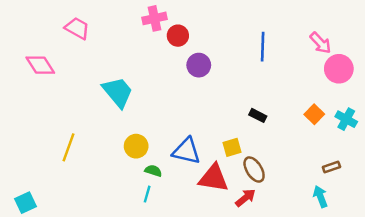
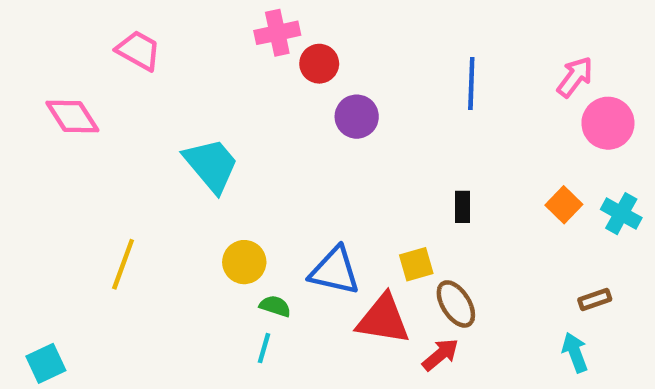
pink arrow: (320, 43) -> (575, 77), turned -100
black rectangle: (258, 115) -> (462, 207), turned 63

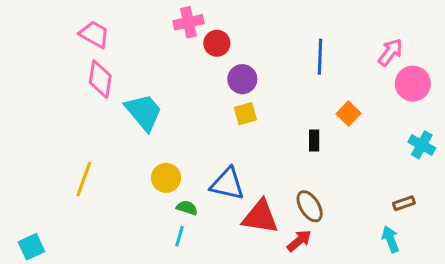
pink diamond: (72, 117) -> (100, 79), moved, turned 42
orange square: (564, 205) -> (348, 114), moved
yellow square: (416, 264) -> (245, 114), moved

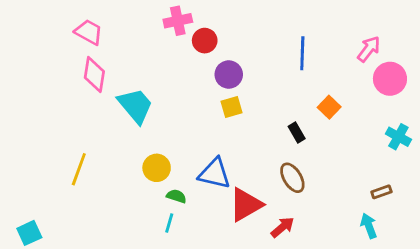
black rectangle: (314, 140) -> (297, 132), turned -30
brown ellipse: (310, 206) -> (292, 178), moved
red triangle: (260, 217) -> (246, 205), turned -39

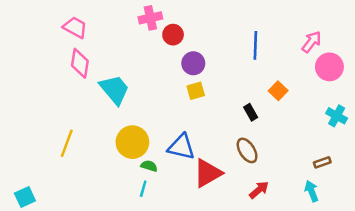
yellow circle: (157, 168) -> (132, 142), size x1.4
red arrow: (282, 227) -> (259, 190), moved

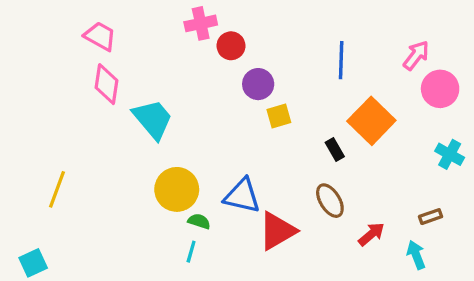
yellow square: (196, 91) -> (279, 116), moved
orange square: (278, 91) -> (371, 121), size x1.8
yellow line: (67, 143) -> (57, 189), moved
red arrow: (259, 190) -> (371, 234), moved

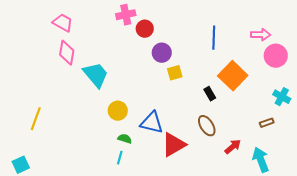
pink arrow: (416, 55) -> (261, 35), turned 54
yellow circle: (177, 189) -> (118, 111), moved, size x0.7
brown rectangle: (431, 217) -> (267, 123), moved
cyan arrow: (416, 255) -> (261, 160), size x1.4

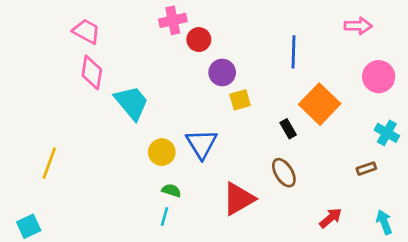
pink arrow: (261, 35) -> (358, 26), moved
blue triangle: (152, 123) -> (202, 144), moved, turned 45
red arrow: (233, 147) -> (331, 218), moved
cyan arrow: (261, 160) -> (384, 222), moved, size x0.7

